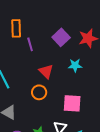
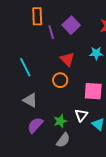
purple square: (61, 37) -> (71, 25), moved

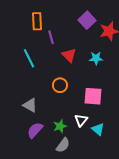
purple square: (71, 25) -> (87, 20), moved
red triangle: (67, 59) -> (69, 55), moved
cyan line: (25, 67) -> (29, 58), moved

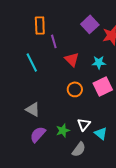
orange circle: (60, 85) -> (75, 89), moved
pink square: (93, 96) -> (103, 86), moved, turned -30
gray semicircle: (63, 145) -> (79, 149), moved

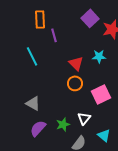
red triangle: (72, 59) -> (76, 63), moved
pink square: (103, 86) -> (101, 94), moved
cyan triangle: (101, 133) -> (104, 135), moved

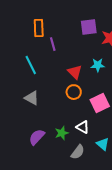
purple square: (90, 18) -> (89, 27), turned 36
gray triangle: (33, 103) -> (32, 98), moved
white triangle: (84, 118) -> (83, 127), turned -40

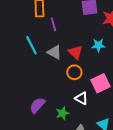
gray triangle: (32, 98) -> (54, 52), moved
white triangle: (83, 127) -> (81, 98), moved
purple semicircle: (37, 137) -> (37, 105), moved

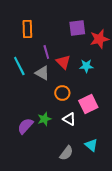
purple line: (53, 24) -> (46, 52), moved
red triangle: (75, 52) -> (63, 62), moved
green star: (62, 113) -> (44, 119), moved

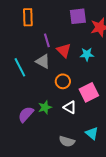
cyan line: (19, 66) -> (20, 67), moved
gray semicircle: (66, 153) -> (67, 141), turned 70

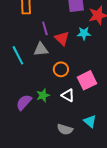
cyan star: (87, 54) -> (84, 33), moved
gray triangle: (43, 61) -> (41, 49), turned -35

